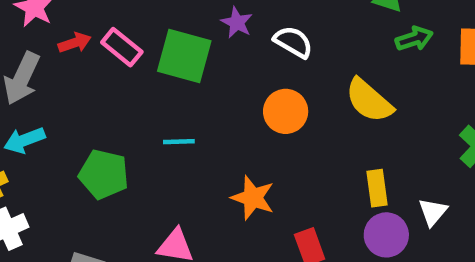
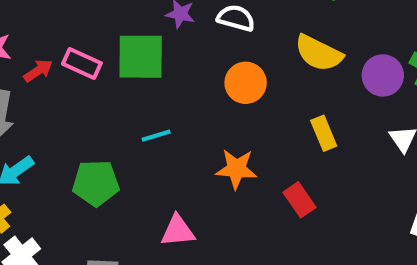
yellow rectangle: (377, 188) -> (324, 133), moved
purple circle: (386, 235) -> (383, 75), moved

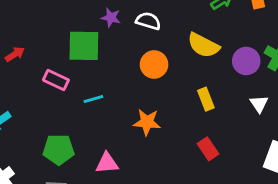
pink rectangle: (82, 64) -> (56, 80), moved
green pentagon: (96, 183) -> (59, 149), moved
red rectangle: (299, 200) -> (208, 149), moved

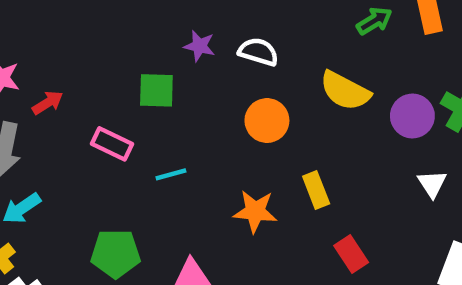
green square: (84, 46) -> (156, 90), size x0.7
yellow rectangle: (206, 99) -> (316, 190), moved

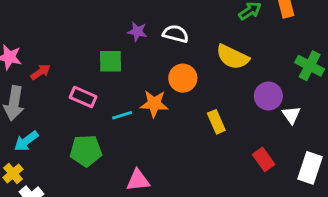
purple circle: (412, 116) -> (268, 96), moved
orange star: (255, 211) -> (154, 104), moved
green pentagon: (115, 254) -> (86, 151), moved
red rectangle: (351, 254) -> (264, 159), moved

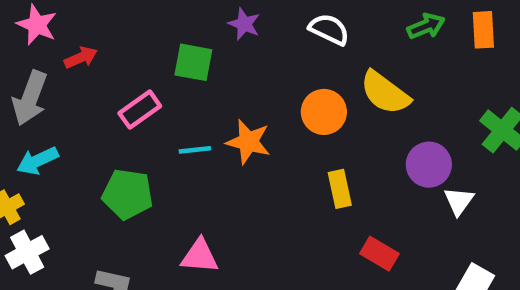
white semicircle: (176, 34) -> (329, 29), moved
orange circle: (183, 78) -> (324, 112), moved
pink rectangle: (83, 97) -> (140, 110), turned -70
red rectangle: (264, 159) -> (379, 254), moved, turned -35

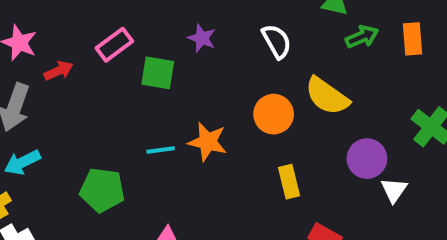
white semicircle: (329, 29) -> (277, 41), turned 36
pink rectangle: (140, 110) -> (114, 45), moved

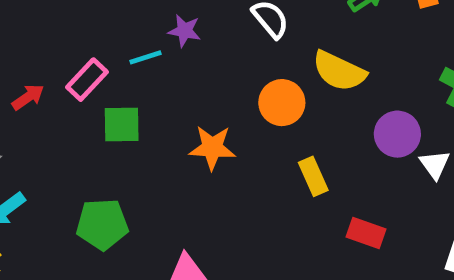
pink rectangle: (114, 45) -> (87, 80), moved
green square: (158, 73) -> (122, 125), moved
cyan line: (161, 150) -> (146, 57), moved

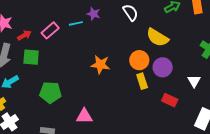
orange circle: (282, 103) -> (139, 60), moved
green square: (122, 125) -> (31, 57), moved
purple circle: (397, 134) -> (163, 67), moved
red rectangle: (366, 233) -> (170, 100), moved

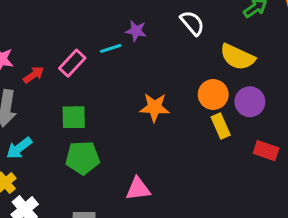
green square: (31, 57) -> (74, 117), moved

